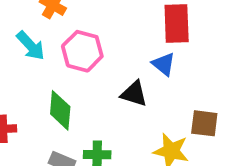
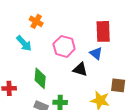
pink hexagon: (82, 51) -> (64, 46), moved

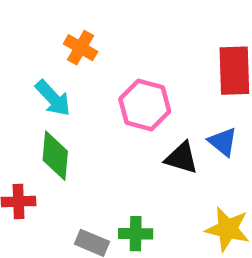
blue triangle: (96, 53) -> (223, 142), moved
green diamond: (40, 78) -> (55, 156), moved

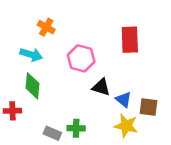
cyan arrow: (53, 98) -> (31, 55), turned -30
blue triangle: (223, 142) -> (124, 100), moved

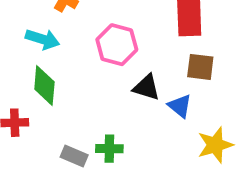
brown square: (149, 107) -> (200, 67), moved
yellow star: (126, 126) -> (215, 145), moved, turned -30

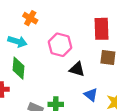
blue triangle: (180, 106) -> (91, 95), moved

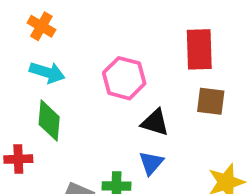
orange cross: (30, 18) -> (41, 26), moved
blue triangle: (91, 95) -> (151, 163), moved, turned 32

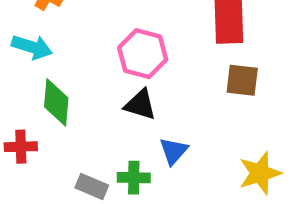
cyan arrow: (47, 72) -> (32, 47), moved
black triangle: (155, 122) -> (140, 105), moved

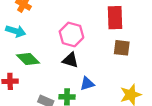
green diamond: (56, 102) -> (28, 59), turned -50
blue triangle: (174, 151) -> (87, 84), turned 32

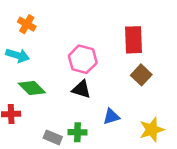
brown square: (122, 48) -> (141, 75), turned 36
blue triangle: (87, 84) -> (111, 117), moved

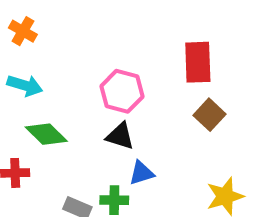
orange cross: (27, 24) -> (23, 31), moved
blue triangle: (111, 117) -> (141, 173), moved

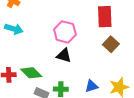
green diamond: (46, 134) -> (31, 73), moved
blue triangle: (141, 173) -> (91, 86), moved

